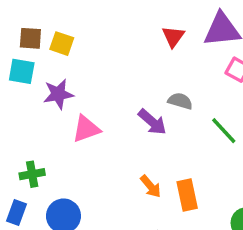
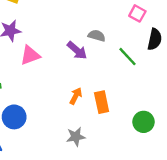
orange arrow: (151, 186) -> (76, 96), turned -112

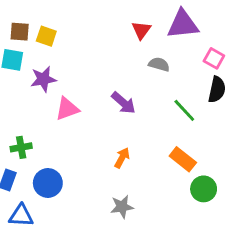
pink square: (137, 13) -> (214, 58), moved
gray semicircle: (97, 36) -> (159, 64), moved
orange rectangle: (102, 102) -> (183, 159), moved, turned -40

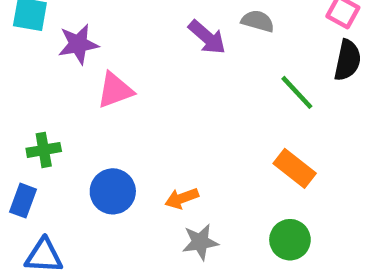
purple arrow: (123, 103) -> (207, 37), moved
orange arrow: (122, 158) -> (182, 198), moved, turned -138
blue circle: (48, 183) -> (113, 191), moved
green circle: (204, 189) -> (290, 240), moved

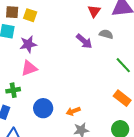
pink triangle: (115, 90) -> (29, 68), moved

